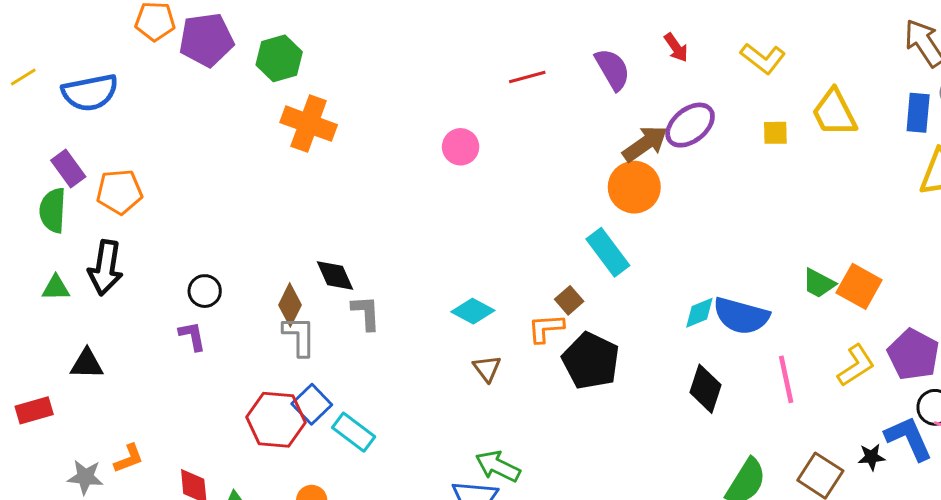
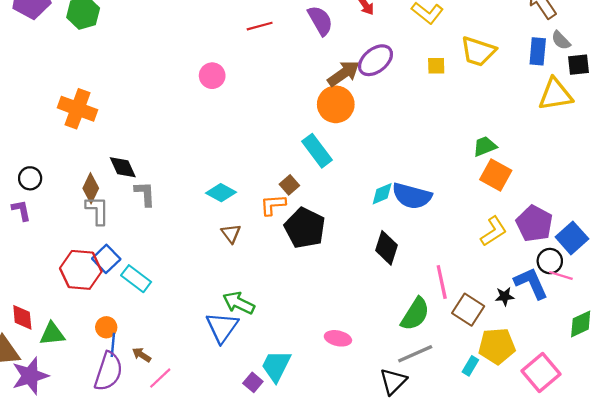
yellow trapezoid: (834, 113) -> (478, 51), turned -45
orange cross: (309, 124) -> (78, 109), moved
green trapezoid: (819, 283) -> (485, 146), moved, turned 130
pink line: (786, 379) -> (442, 282), moved

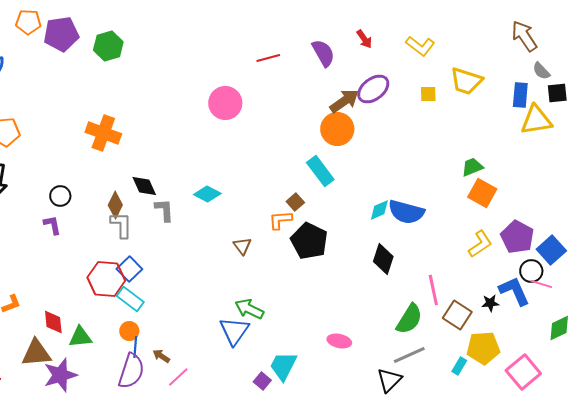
blue rectangle: (538, 51) -> (520, 95), moved
pink circle: (212, 76) -> (225, 103), size x1.4
cyan diamond: (221, 193) -> (207, 194), moved
cyan rectangle: (136, 279) -> (130, 299), moved

